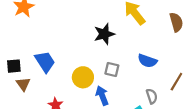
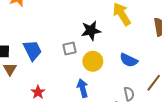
gray square: (112, 69) -> (70, 48), moved, turned -32
yellow circle: (83, 77) -> (93, 61), moved

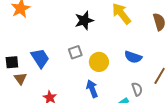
black star: (91, 31) -> (84, 20), moved

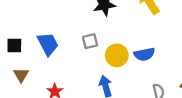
blue semicircle: (133, 57) -> (144, 54), moved, turned -36
brown triangle: (20, 78) -> (21, 75), moved

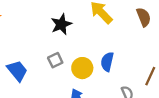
blue semicircle: (144, 54) -> (107, 62), turned 126

